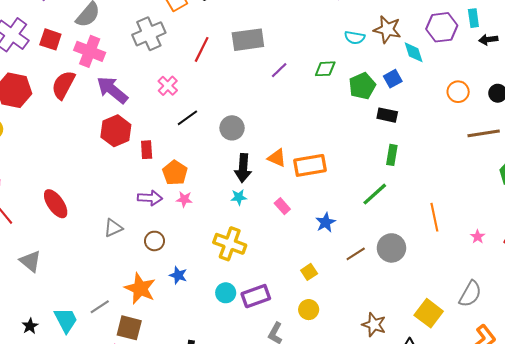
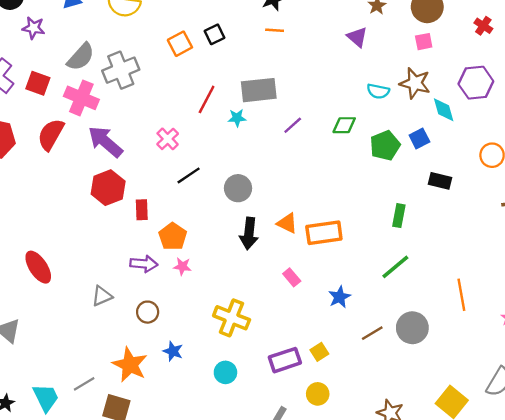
gray cross: (149, 34) -> (121, 70), moved
black rectangle: (387, 115) -> (440, 181), moved
green rectangle: (392, 155) -> (399, 216), moved
cyan star: (239, 197) -> (237, 118), moved
purple rectangle: (256, 296) -> (285, 360), moved

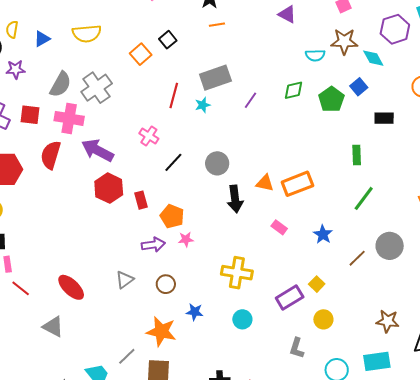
red ellipse: (38, 267) -> (71, 287), moved

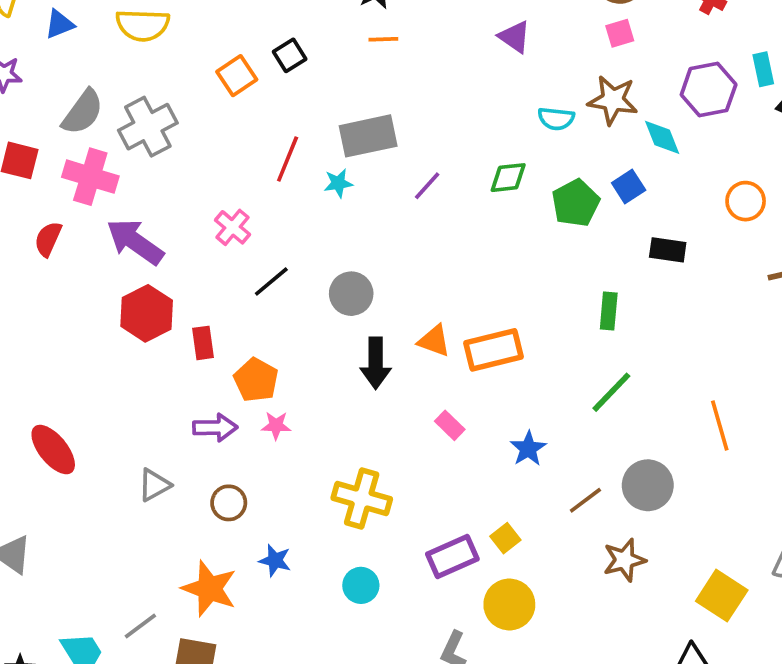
red semicircle: (51, 155) -> (48, 239), size x0.7
red ellipse: (71, 287) -> (53, 450), moved
yellow circle: (323, 319) -> (509, 604), size x1.4
brown star: (388, 321) -> (624, 560), moved, turned -30

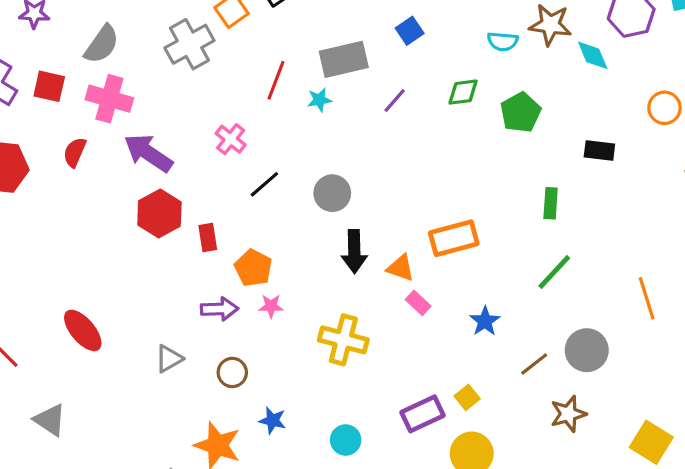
gray cross: (148, 127) -> (189, 44), moved
blue square: (629, 186) -> (410, 31), moved
orange triangle: (434, 341) -> (401, 268), moved
yellow cross: (362, 498) -> (343, 340), moved

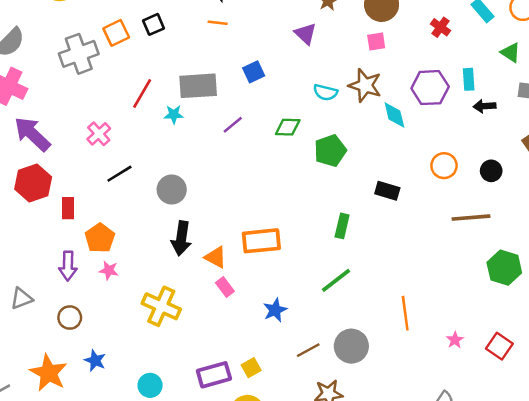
purple arrow: (219, 309) -> (68, 266), turned 84

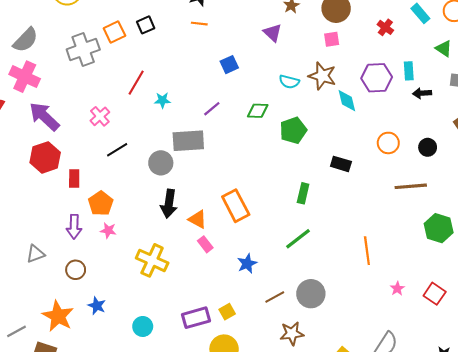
gray rectangle: (198, 86) -> (188, 141), moved
orange rectangle: (261, 241) -> (236, 206), turned 68
orange line: (405, 313) -> (367, 251), moved

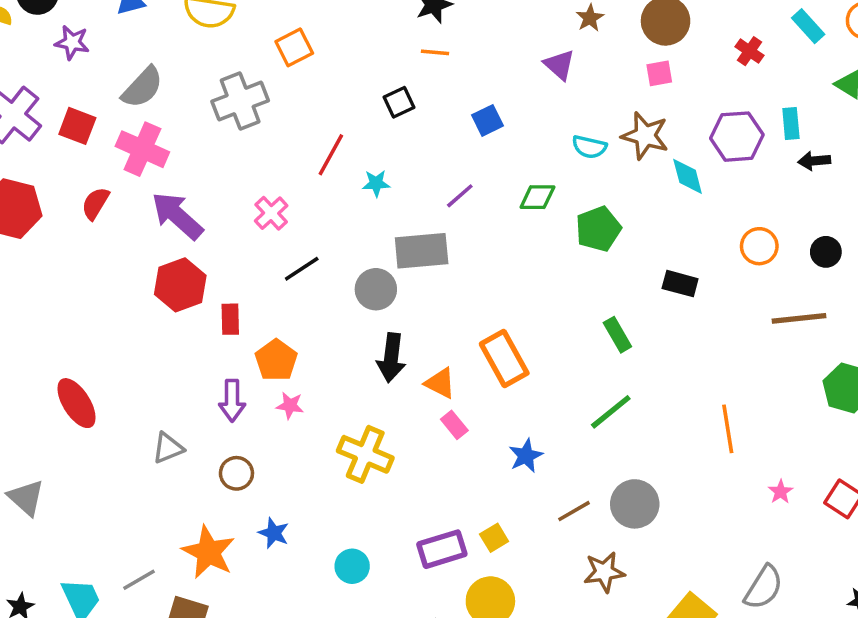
black square: (146, 25) -> (399, 102), moved
orange square: (114, 32) -> (294, 47), moved
green rectangle: (303, 193) -> (617, 335), turned -42

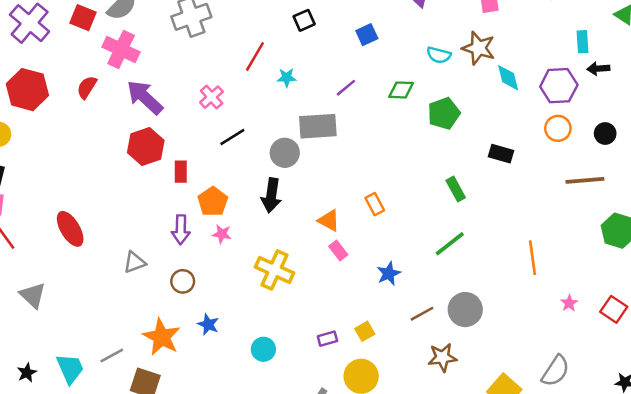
red square: (77, 126) -> (83, 18), moved
purple hexagon: (737, 137) -> (559, 86), moved
black arrow: (391, 358) -> (271, 195), moved
orange rectangle: (504, 359) -> (375, 204), size x0.6
purple rectangle: (442, 549) -> (327, 339), size x0.6

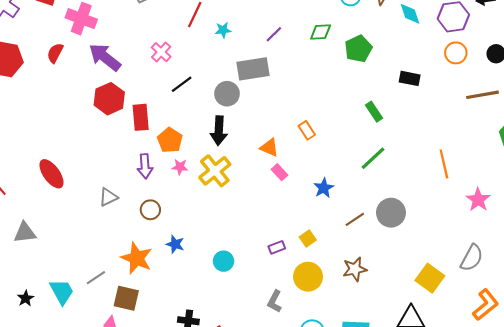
red rectangle: (181, 172) -> (141, 117), size x1.4
yellow cross: (275, 270) -> (215, 171), moved, turned 32
gray triangle: (33, 295) -> (25, 233), turned -45
pink star: (569, 303) -> (478, 200), size x1.6
brown star: (442, 357) -> (355, 269), moved

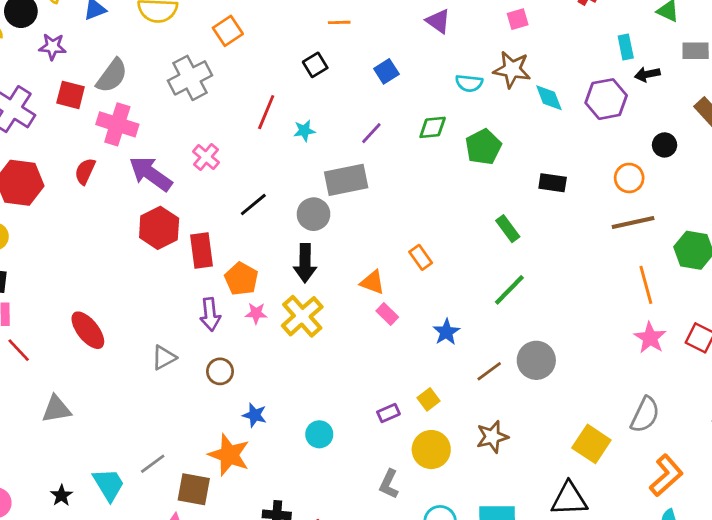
pink cross: (161, 52) -> (206, 157), moved
orange circle: (456, 53) -> (629, 178), moved
brown line: (482, 95) -> (633, 222), moved
orange line: (444, 164) -> (646, 285), moved
orange star: (137, 258) -> (229, 455), moved

